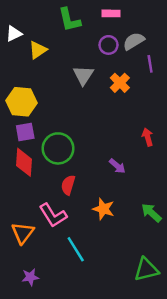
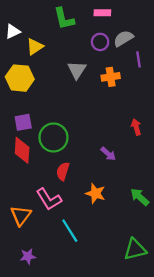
orange cross: (120, 83) -> (111, 77), turned 36
yellow hexagon: (21, 102) -> (20, 78), moved

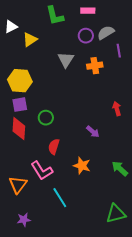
yellow hexagon: (20, 78) -> (20, 81), moved
green circle: (53, 137) -> (46, 118), size x0.6

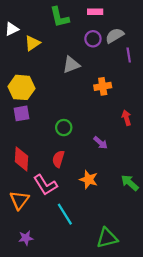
gray triangle: (66, 60) -> (71, 65), turned 36
orange cross: (95, 66) -> (103, 86), moved
green circle: (46, 118) -> (64, 128), moved
red diamond: (19, 129) -> (21, 159), moved
green triangle: (116, 214) -> (107, 238), moved

